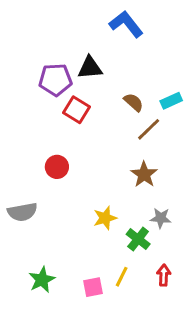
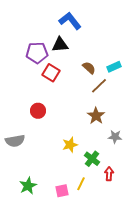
blue L-shape: (126, 24) -> (70, 21), moved
gray star: (161, 218) -> (115, 137), moved
red arrow: (164, 275) -> (109, 174), moved

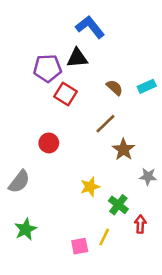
brown line: (99, 86) -> (105, 124), moved
gray semicircle: (15, 141) -> (19, 182), turned -42
green star: (28, 186) -> (26, 229), moved

